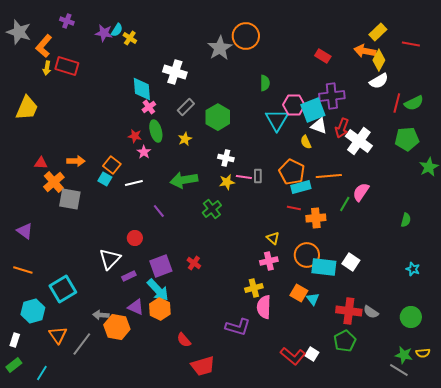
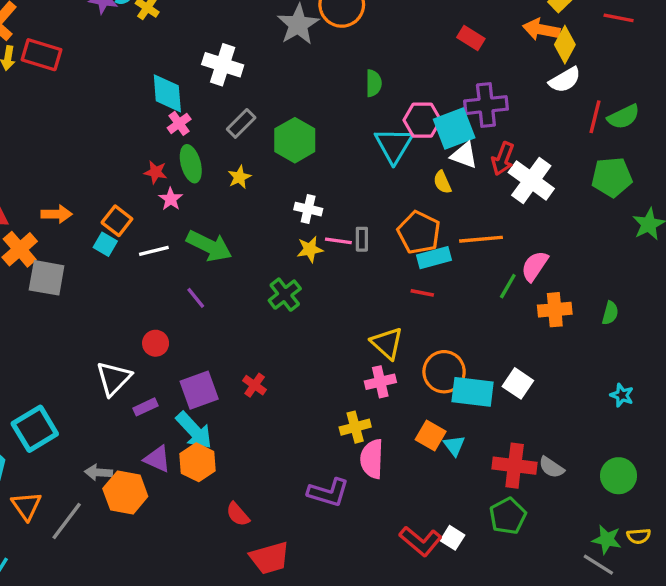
green arrow: (184, 180) -> (209, 246), moved, turned -144
orange cross: (316, 218) -> (555, 310), moved
yellow triangle: (273, 238) -> (387, 343), size x1.5

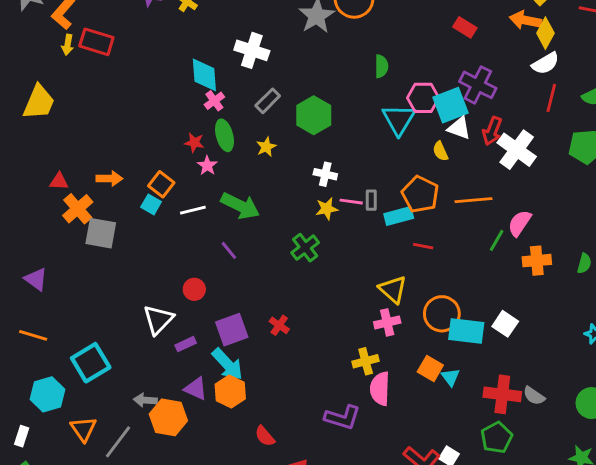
purple cross: (486, 105) -> (478, 85), turned 33
red line: (595, 117) -> (551, 98), moved
cyan rectangle: (434, 258) -> (399, 216), moved

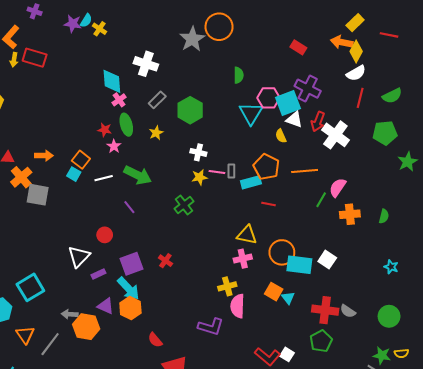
yellow triangle: (393, 289) -> (247, 235), turned -30

